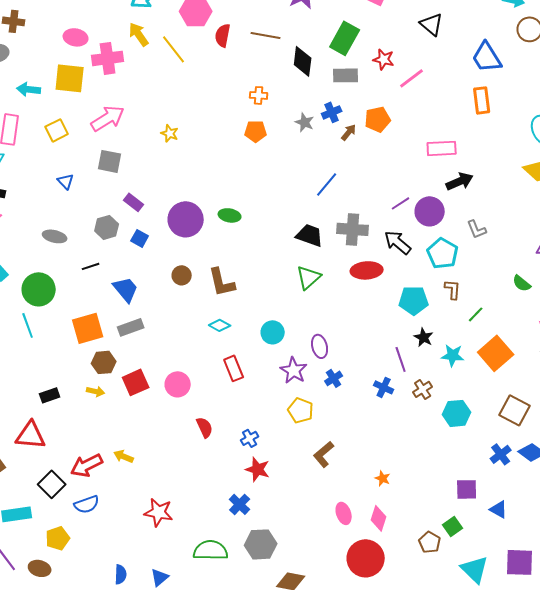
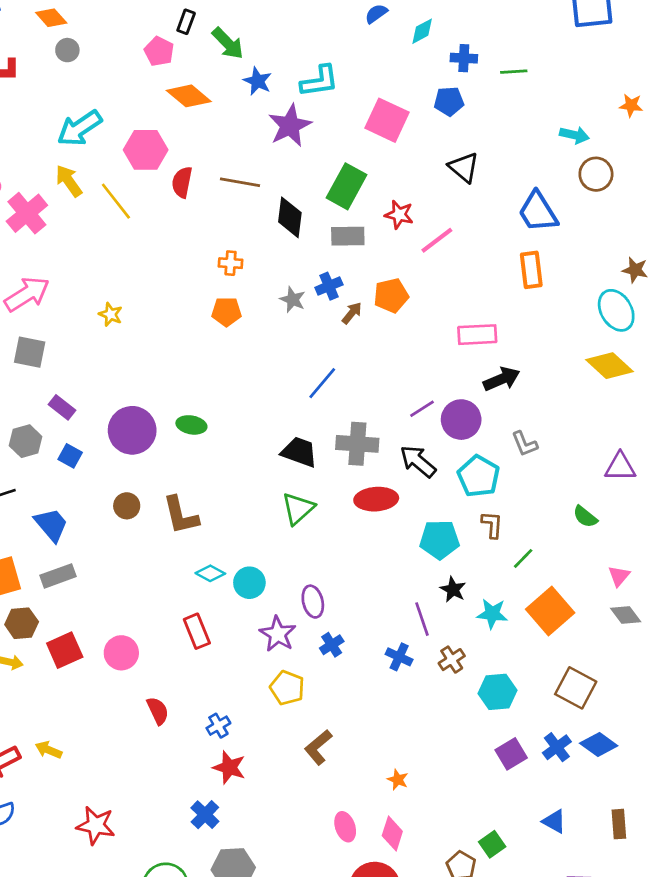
pink cross: (108, 58) -> (27, 213), turned -32
cyan diamond: (220, 325) -> (210, 573), moved
purple square: (467, 489) -> (511, 754), moved, turned -30

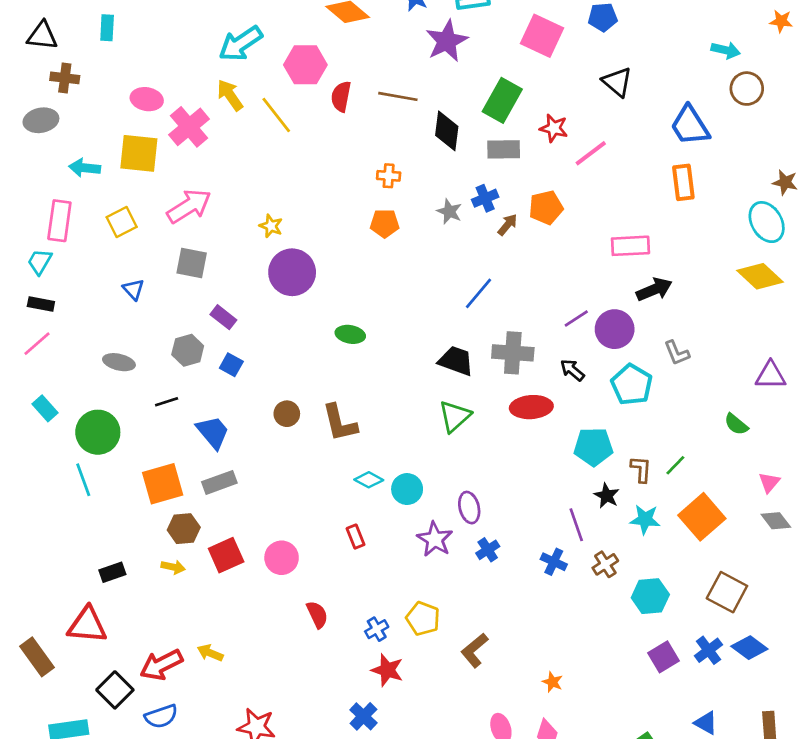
purple circle: (132, 430) -> (292, 272), moved
black arrow: (418, 461) -> (572, 370), size x0.7
brown L-shape: (492, 525) -> (641, 469), moved
red rectangle: (197, 631) -> (356, 537), size x0.7
yellow pentagon: (287, 688) -> (423, 619), moved

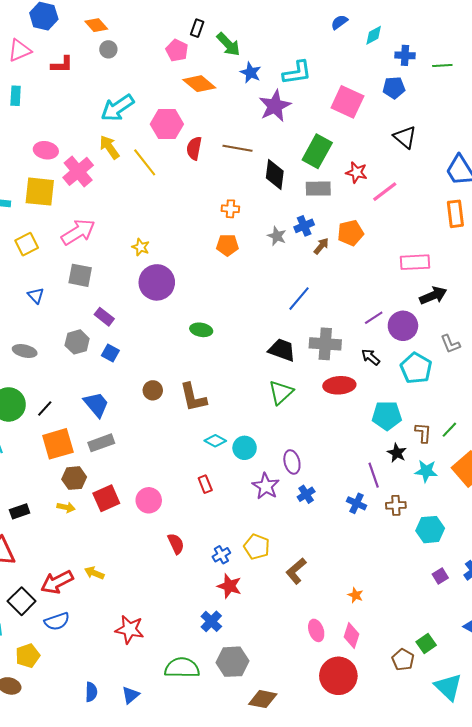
black line: (167, 402) -> (45, 409), moved, turned -30
brown cross: (605, 564) -> (396, 505), turned 30
purple square: (663, 657) -> (440, 576), size x0.7

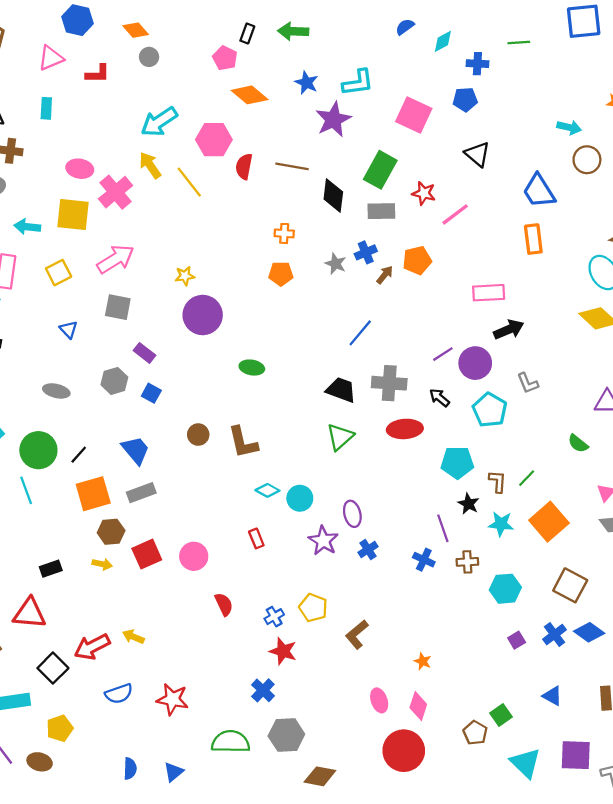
green arrow: (228, 44) -> (293, 31), moved, turned 136
green line: (442, 66) -> (519, 42), moved
yellow star: (141, 247) -> (185, 276), turned -30
blue semicircle: (57, 621) -> (119, 694), moved

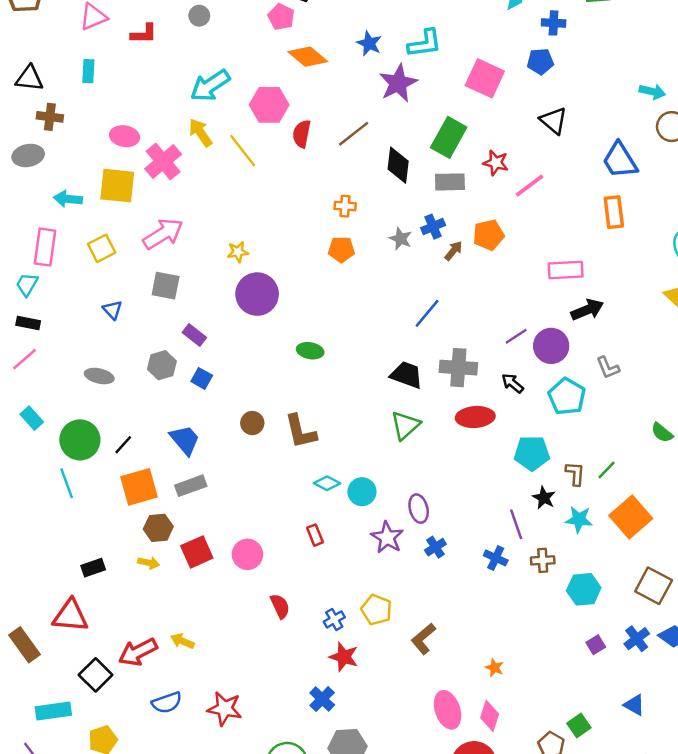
brown line: (292, 166) -> (354, 134), turned -48
pink ellipse: (379, 700) -> (448, 710), size x1.4

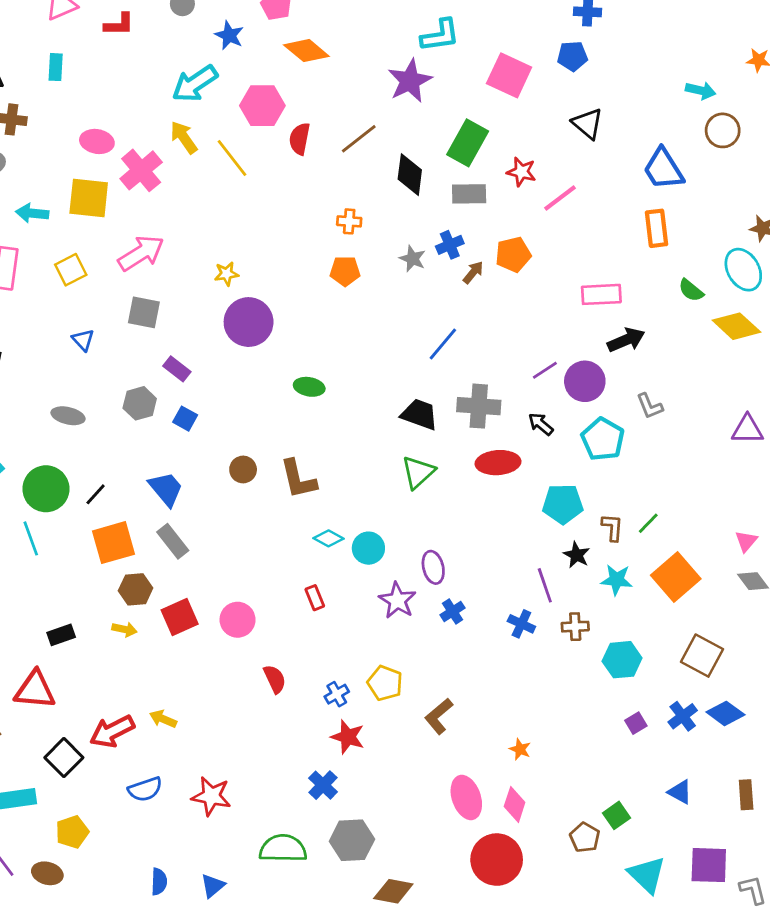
blue star: (369, 43) -> (229, 35), moved
green semicircle: (662, 433) -> (691, 290), moved
gray rectangle: (191, 486) -> (173, 541), turned 72

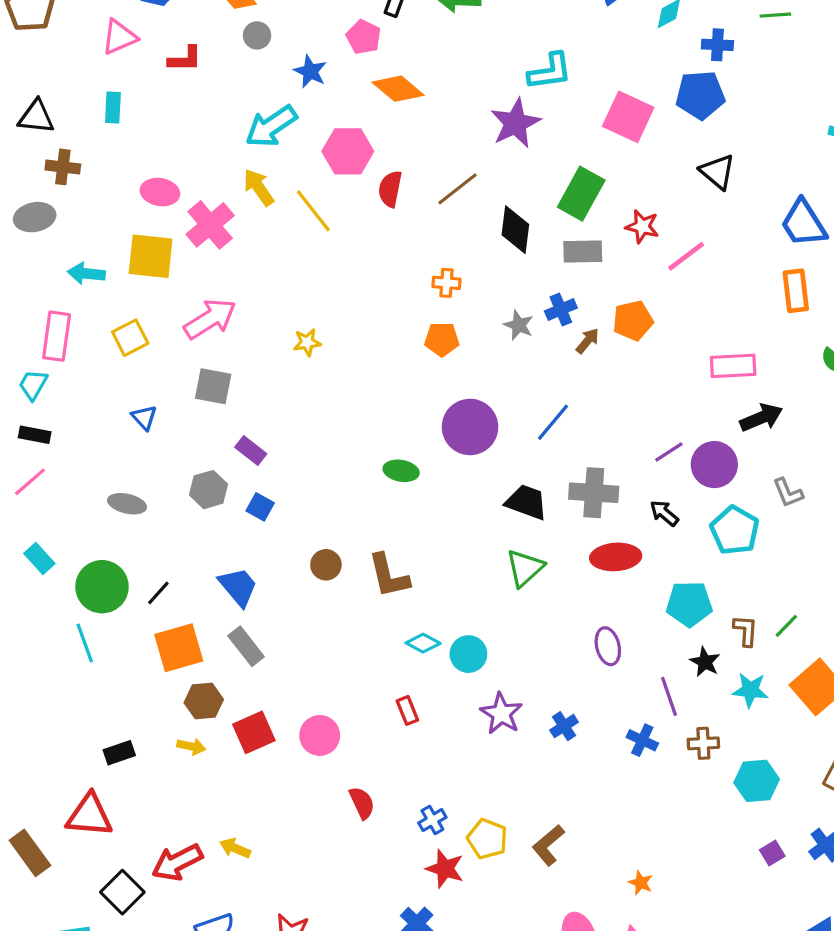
blue pentagon: (572, 56) -> (700, 95), size x1.4
purple circle: (249, 322) -> (470, 427), moved
purple ellipse: (433, 567) -> (608, 646), moved
yellow pentagon: (385, 683) -> (487, 839), moved

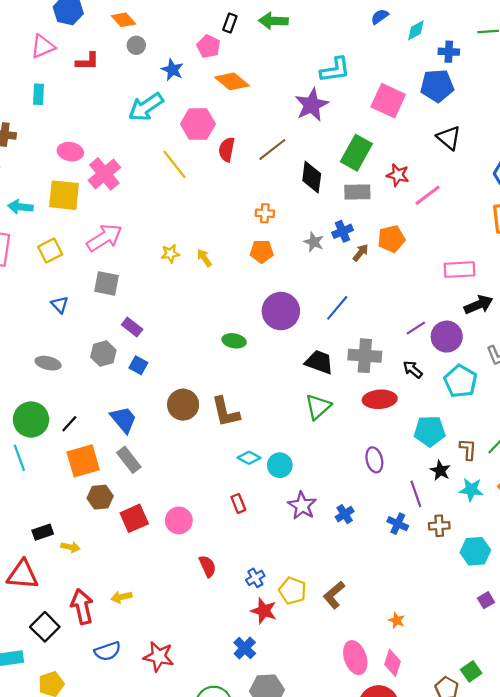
yellow arrow: (259, 187) -> (204, 258), moved, size x0.7
brown circle: (326, 565) -> (183, 405), size x1.5
yellow arrow: (191, 746) -> (70, 547), moved
yellow arrow: (235, 848) -> (121, 597), turned -36
red arrow: (177, 862) -> (82, 607), turned 104

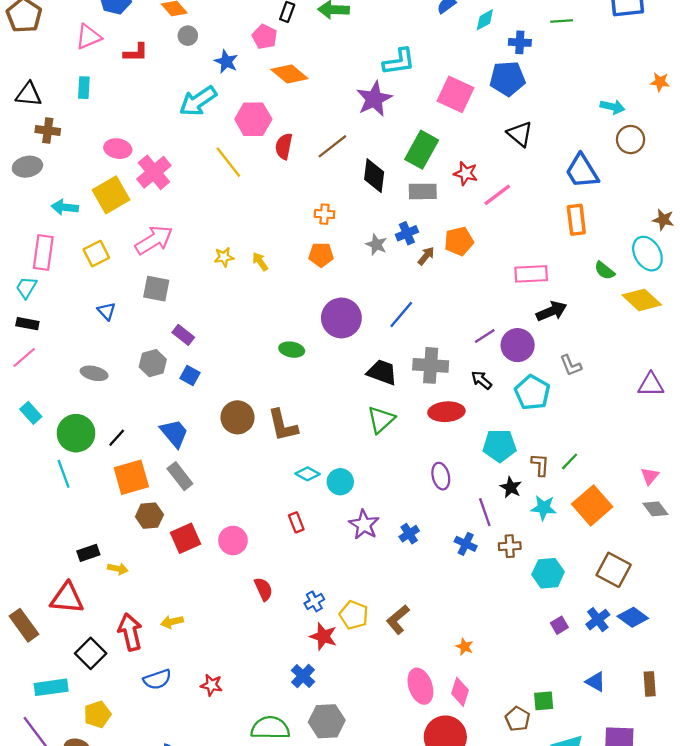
yellow square: (64, 195) -> (111, 195), turned -36
red star: (159, 657) -> (212, 685), size x0.7
green square: (471, 671) -> (544, 701), turned 30

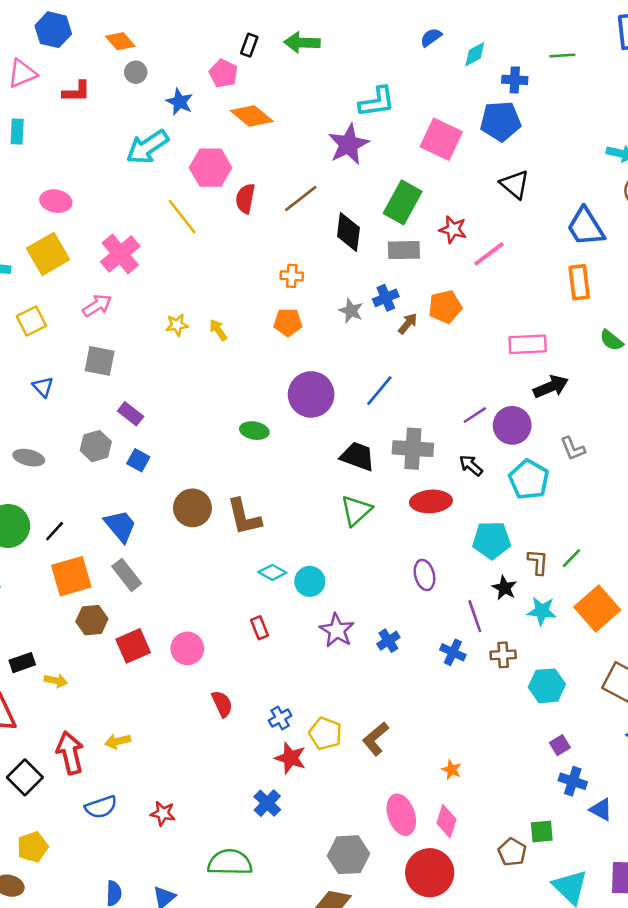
pink cross: (154, 172) -> (120, 254), moved
pink arrow: (154, 240) -> (97, 306), size x0.7
blue cross: (598, 620) -> (573, 781), moved, turned -35
gray hexagon: (327, 721) -> (348, 855), moved

